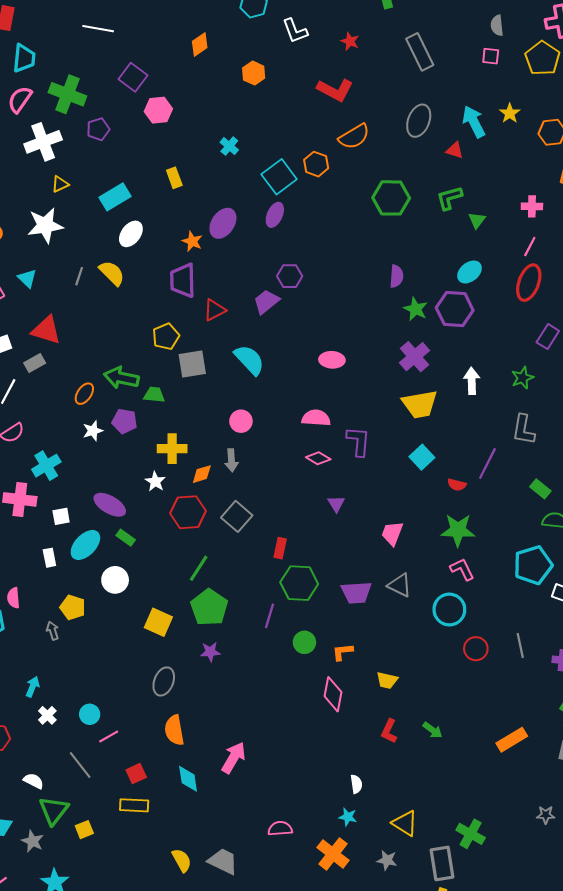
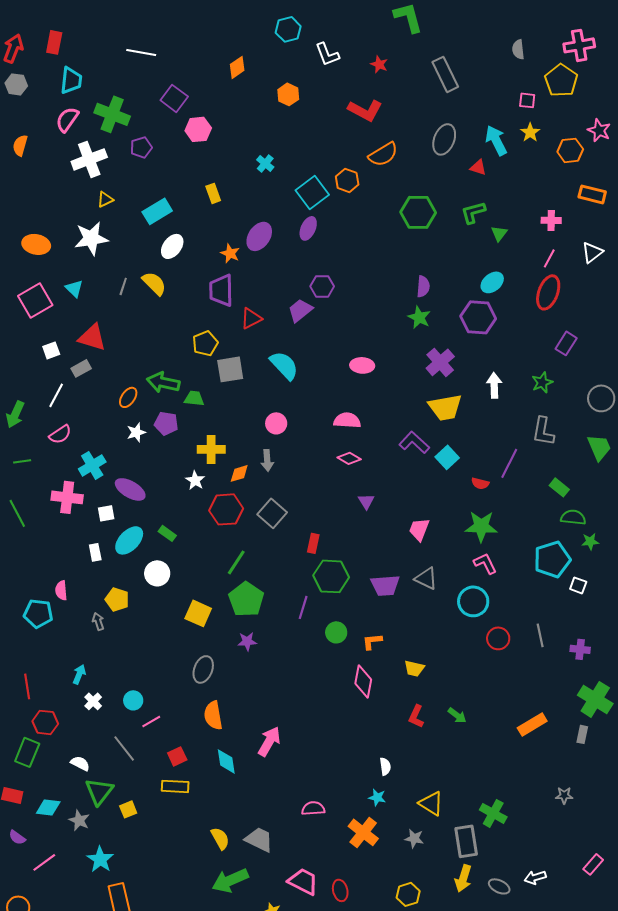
pink square: (491, 56) -> (527, 100), moved
green star: (416, 309) -> (419, 317), moved
purple L-shape: (358, 441) -> (414, 442), moved, turned -52
purple ellipse: (110, 505) -> (130, 489), moved

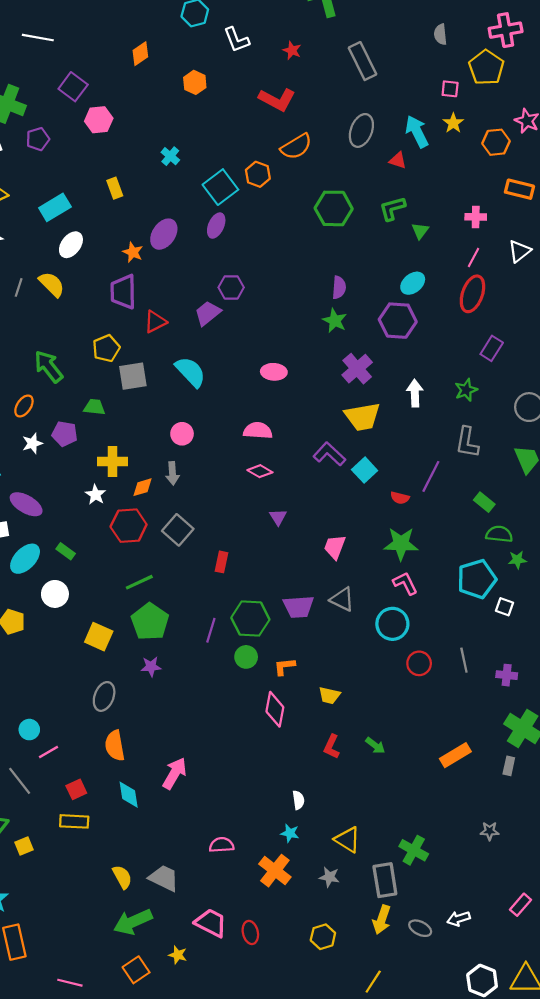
green arrow: (163, 382) -> (49, 366), moved, turned 40
green line: (236, 562) -> (139, 582), turned 32
green hexagon: (331, 576) -> (250, 619), moved

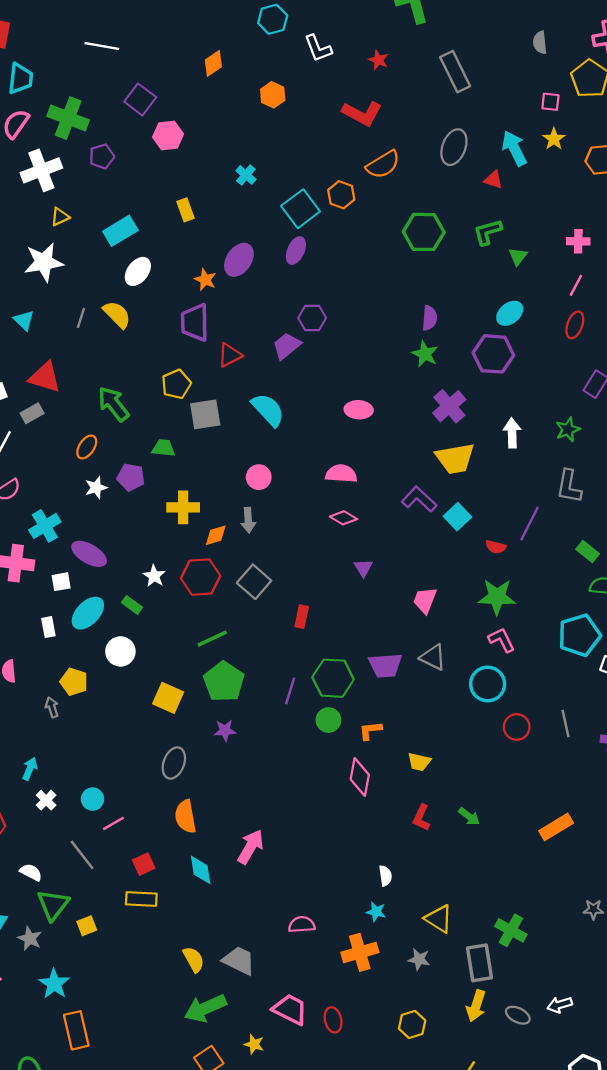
red ellipse: (472, 294) -> (575, 325), size x0.7
white star: (96, 495) -> (154, 576), moved
orange cross: (275, 871) -> (360, 952), turned 36

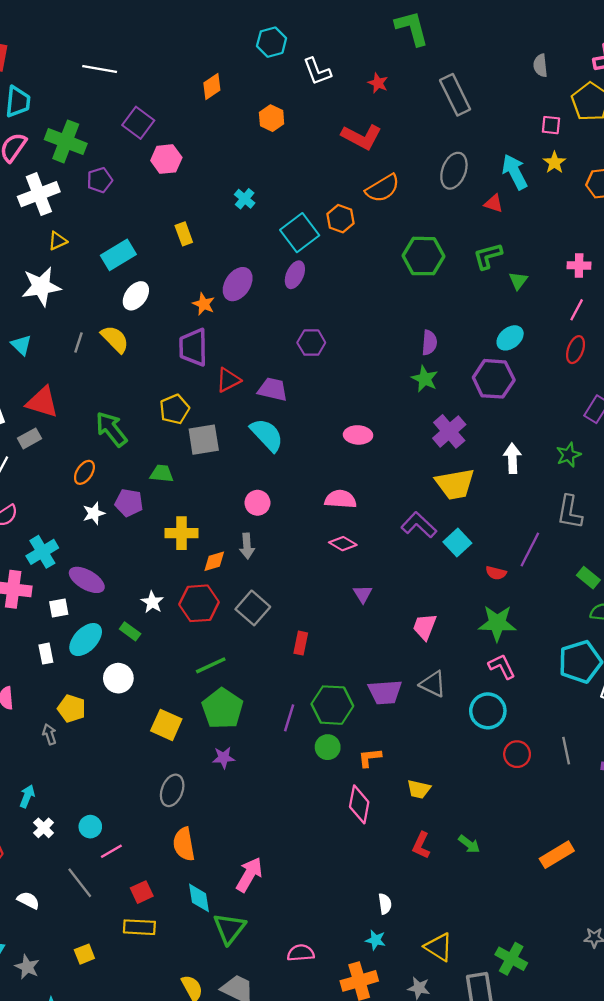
purple trapezoid: (287, 346) -> (273, 389), moved, turned 52
green triangle: (53, 905) -> (229, 928), moved

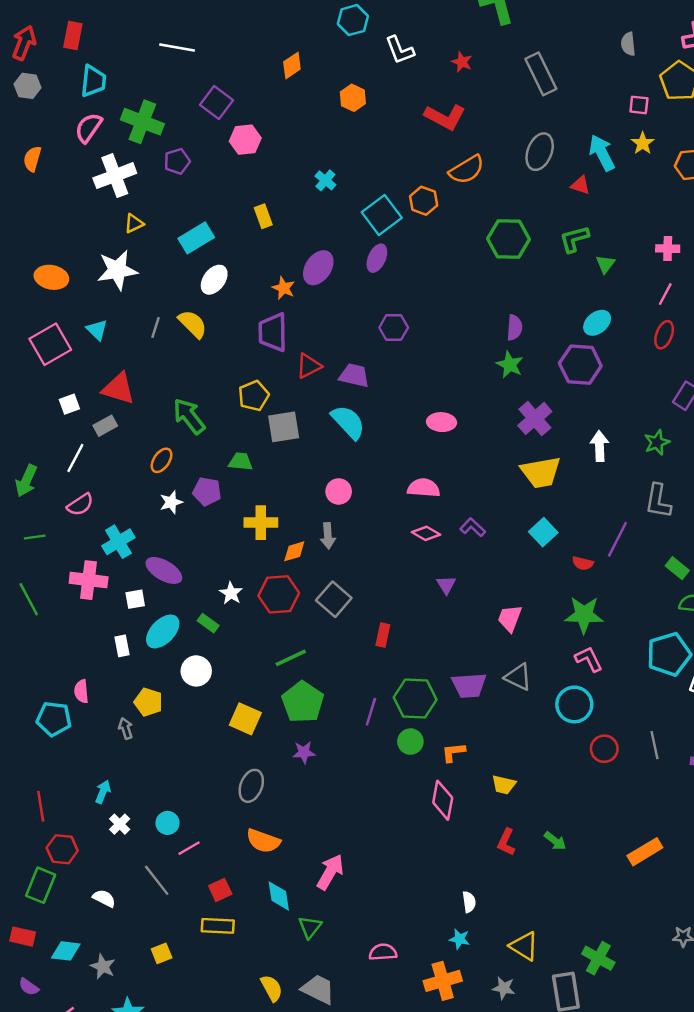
purple L-shape: (419, 525) -> (473, 527), moved, size x0.7
orange semicircle: (184, 844) -> (263, 841), turned -60
green triangle: (229, 928) -> (310, 927), size x0.7

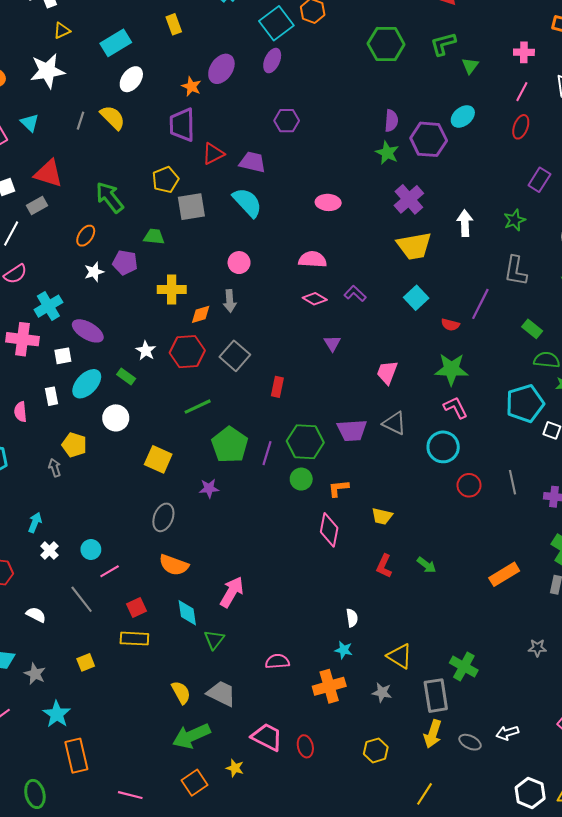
purple hexagon: (580, 365) -> (429, 139), moved
pink semicircle: (81, 691) -> (20, 412), moved
green pentagon: (303, 702) -> (230, 445), moved

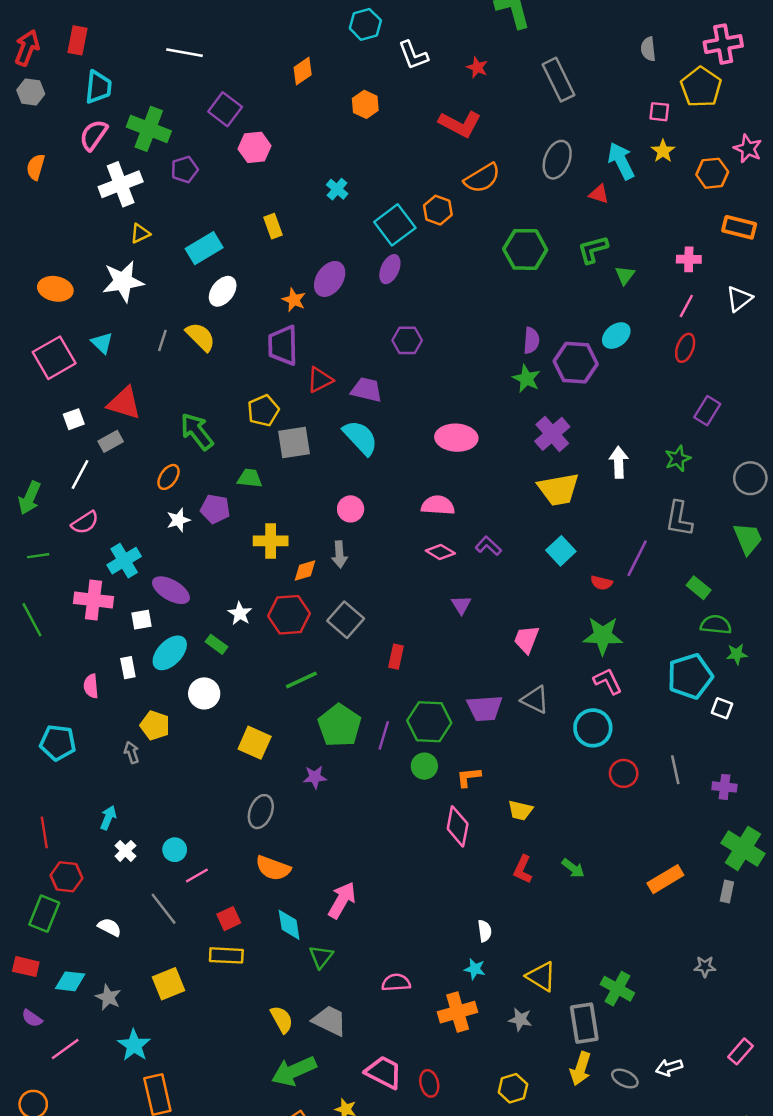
pink ellipse: (328, 202) -> (456, 438), size x1.4
yellow square: (86, 662) -> (169, 984), size x1.5

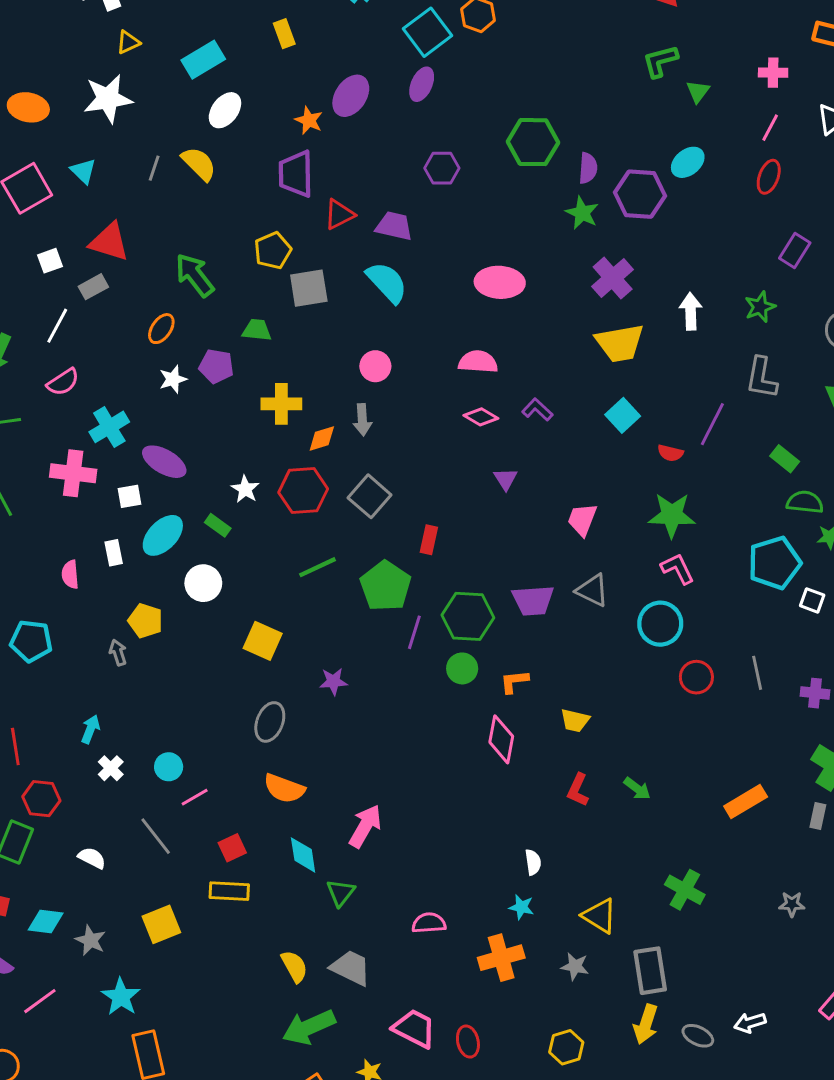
green hexagon: (525, 249) -> (533, 142), moved
green pentagon: (339, 725) -> (385, 586), moved
green cross: (617, 989) -> (685, 890), moved

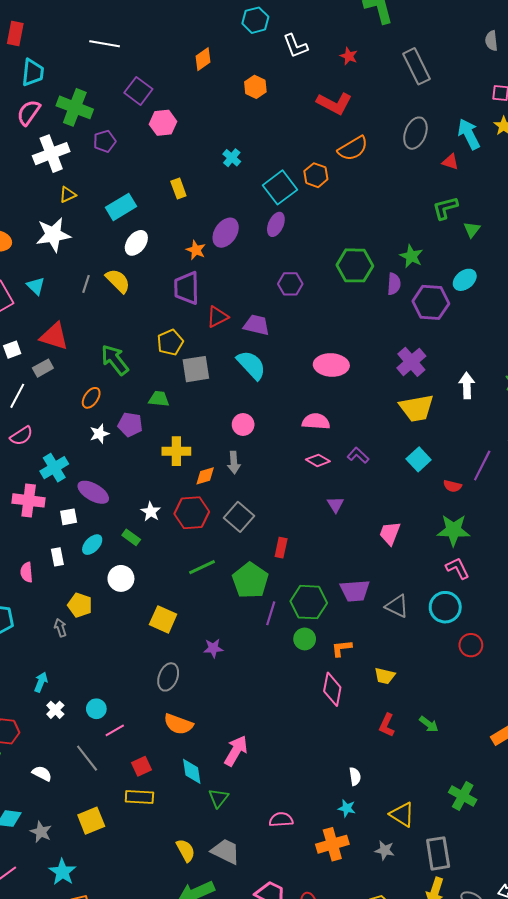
green star: (582, 213) -> (411, 256), moved
cyan ellipse: (163, 535) -> (92, 545), size x0.7
gray triangle: (592, 590) -> (397, 606), moved

